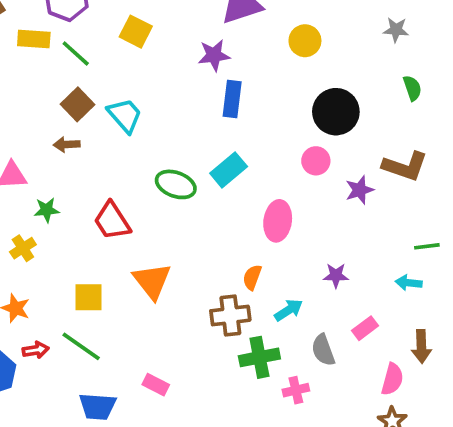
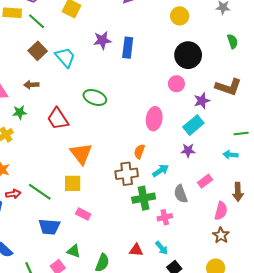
yellow circle: (305, 41) -> (180, 16), moved
purple star: (214, 55) -> (102, 40), moved
brown arrow: (67, 144) -> (31, 85), moved
cyan rectangle: (229, 170) -> (193, 125), moved
yellow square: (88, 297) -> (73, 183), moved

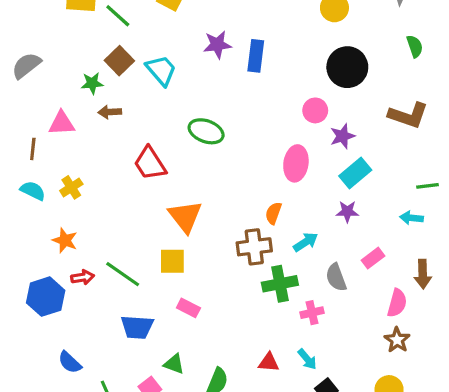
pink circle: (176, 84) -> (315, 110), moved
purple star: (202, 101) -> (342, 136), moved
green star: (20, 112) -> (92, 83), moved

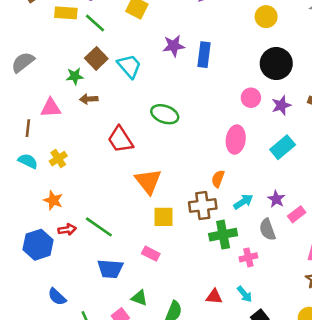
purple star: (342, 136) -> (281, 105), moved
purple star: (347, 212) -> (276, 199), moved, turned 30
yellow square: (172, 261) -> (163, 217), moved

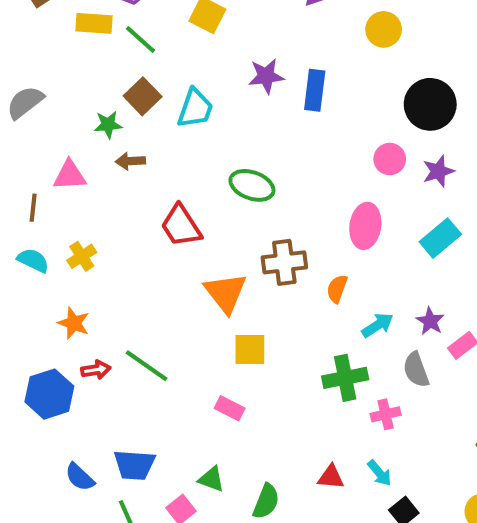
yellow circle: (266, 17) -> (384, 29), moved
cyan trapezoid: (129, 66) -> (195, 108), turned 60
brown cross: (203, 205) -> (284, 262), moved
blue trapezoid: (110, 269) -> (134, 465), moved

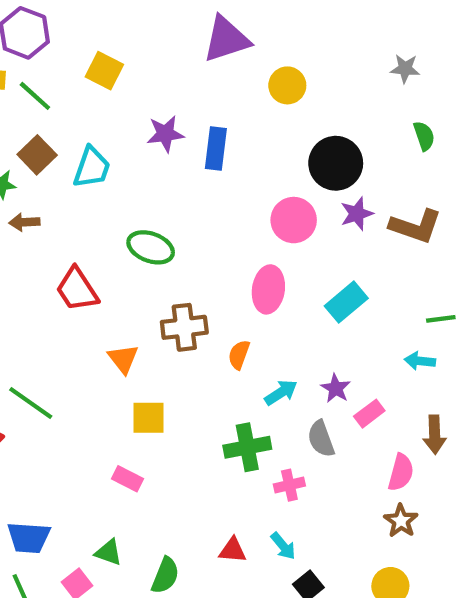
pink circle: (390, 159) -> (294, 220), size x1.4
purple star: (438, 171) -> (357, 214), moved
orange triangle: (226, 293) -> (123, 359), size x0.7
green line: (147, 366) -> (31, 403), moved

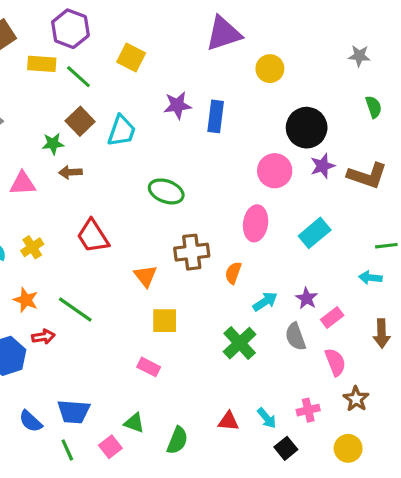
red trapezoid: (77, 289) -> (93, 236), moved
green cross: (247, 447) -> (240, 343), turned -32
pink semicircle: (401, 472) -> (335, 362), moved, turned -36
pink cross: (289, 485) -> (308, 410), moved

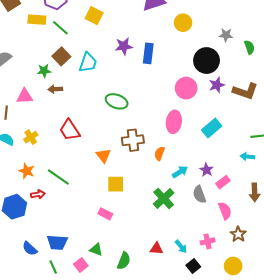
gray star: (359, 56) -> (226, 35), moved

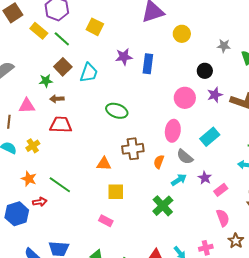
yellow rectangle: (37, 20) -> (39, 31), turned 36
black circle: (207, 61) -> (205, 71), size x0.6
red trapezoid: (70, 130) -> (61, 125), moved, turned 125
orange triangle: (103, 156) -> (104, 164), turned -49
gray semicircle: (199, 194) -> (185, 157), moved, turned -30

